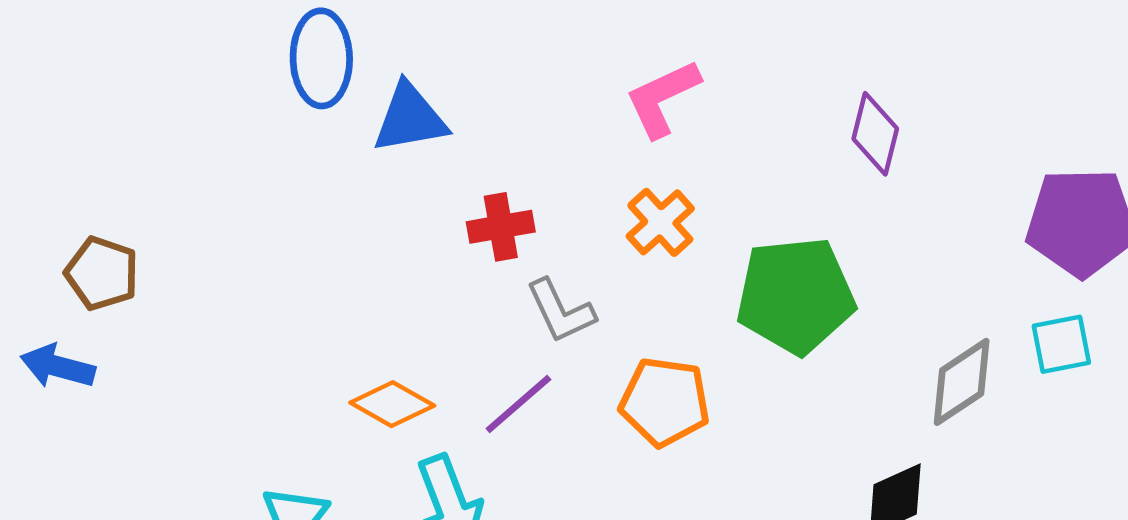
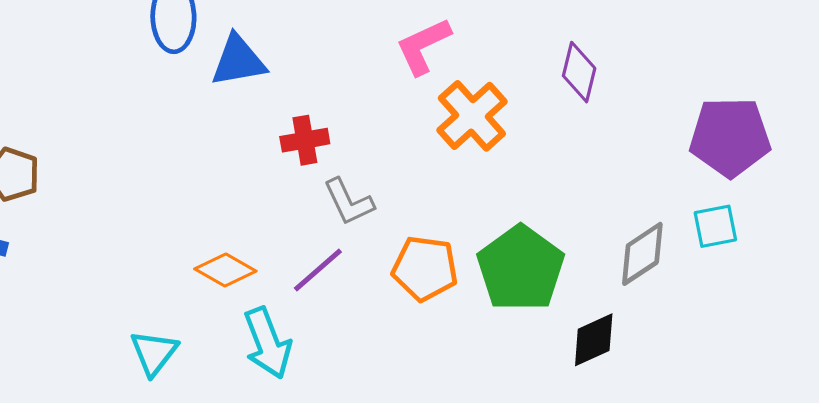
orange cross: (660, 222) -> (472, 116), moved, size x1.4
green pentagon: (795, 295) -> (521, 268), moved, turned -30

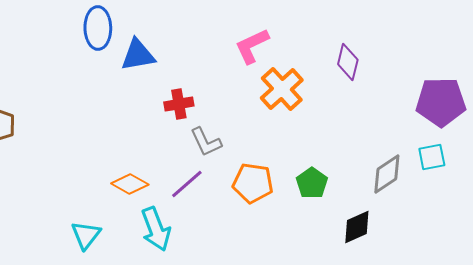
green pentagon: (521, 268) -> (312, 183), size x0.6

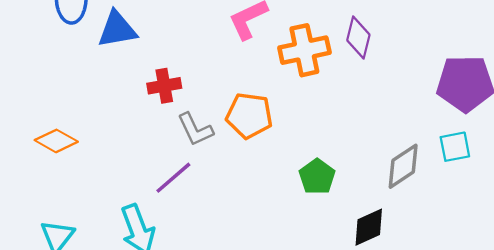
orange cross: (282, 89) -> (304, 50), moved, turned 30
orange pentagon: (253, 183) -> (249, 116), moved
orange diamond: (130, 184) -> (56, 141), moved

